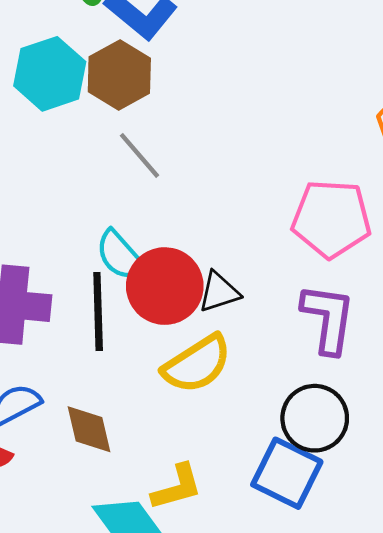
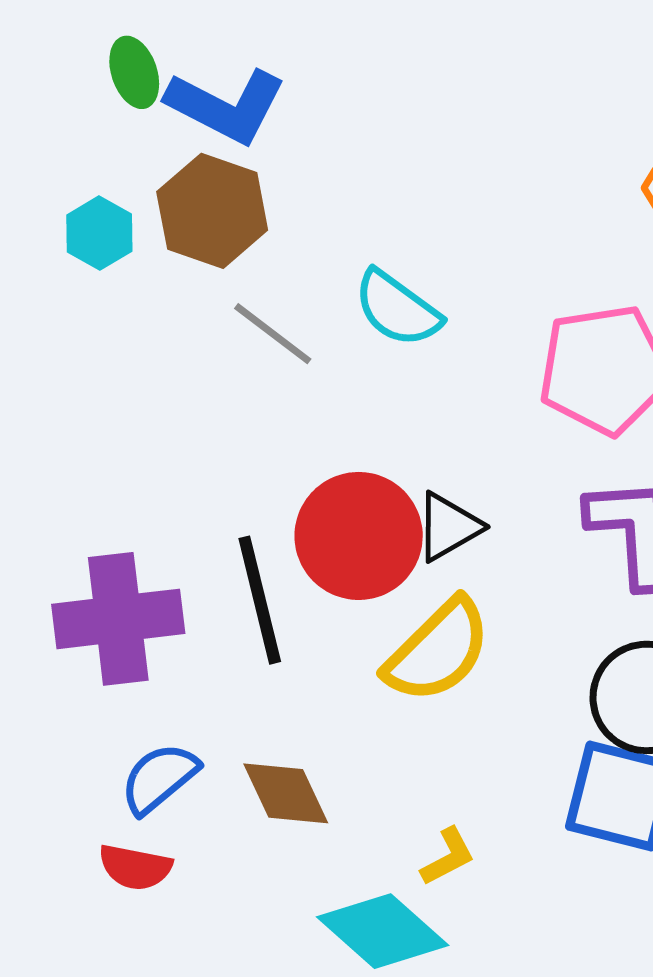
cyan hexagon: (50, 74) -> (99, 233), size x0.6
cyan semicircle: (120, 255) -> (397, 309), moved
yellow L-shape: (177, 487) -> (448, 857), size x0.7

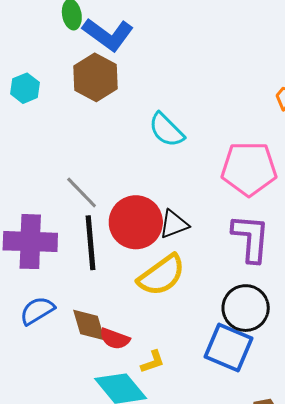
cyan hexagon: (99, 233) -> (25, 88), moved
gray line: (273, 334) -> (82, 193), moved
red semicircle: (135, 867) -> (115, 339), moved

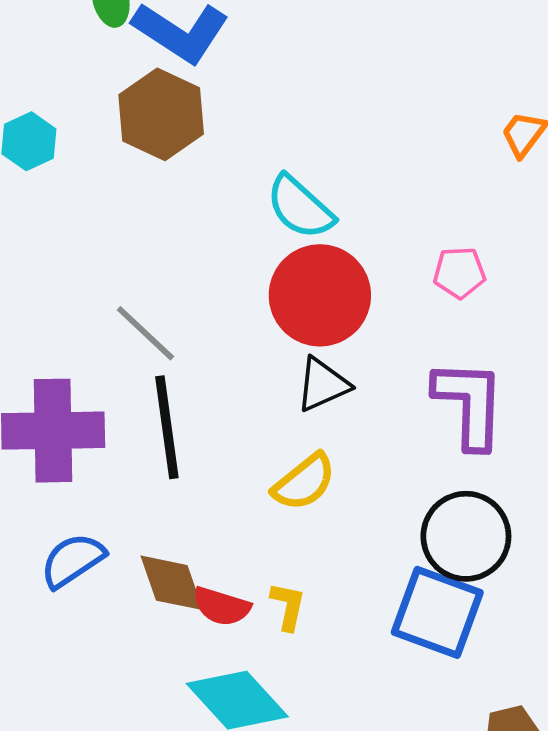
pink pentagon: (249, 169) -> (459, 273), size x0.5
red circle: (136, 222) -> (320, 295), moved
yellow semicircle: (161, 275) -> (304, 482), size x0.7
yellow L-shape: (153, 362) -> (288, 606), moved, turned -56

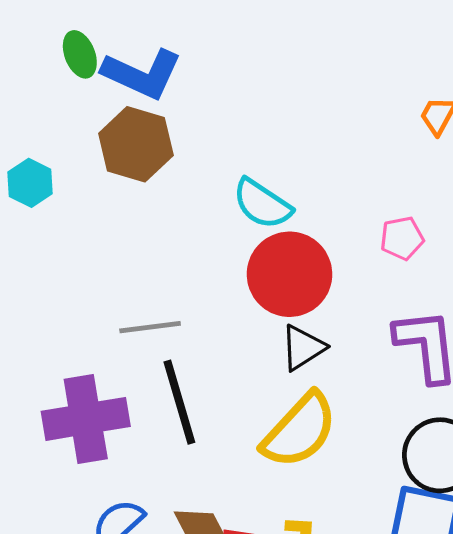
gray line: (145, 333) -> (150, 327), turned -42
yellow semicircle: (304, 482) -> (299, 430), size x1.5

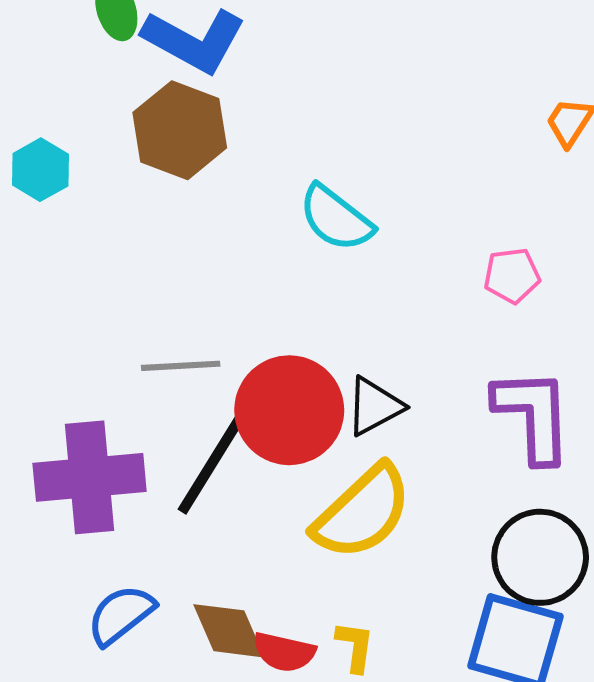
red circle: (289, 274) -> (289, 410), moved
black line: (179, 402) -> (211, 465), turned 44

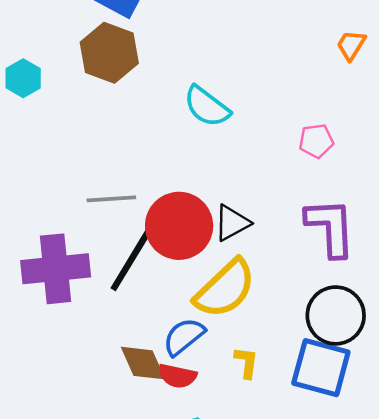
blue semicircle: (121, 615) -> (184, 337), moved
yellow L-shape: (355, 646) -> (246, 362), moved

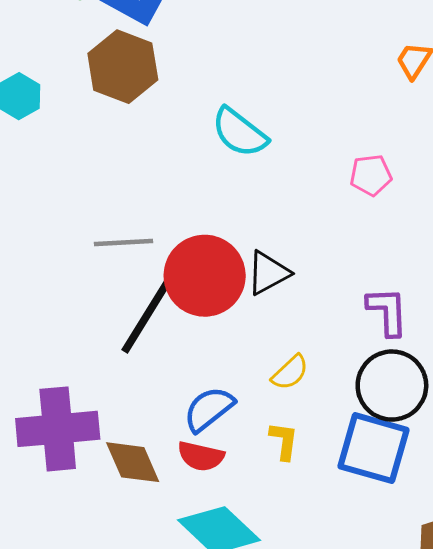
purple L-shape: (330, 227) -> (387, 311), moved, size x0.7
purple cross: (56, 269) -> (58, 429), moved
yellow semicircle: (225, 289) -> (290, 372), moved, size x0.5
brown diamond: (143, 363) -> (133, 462), moved

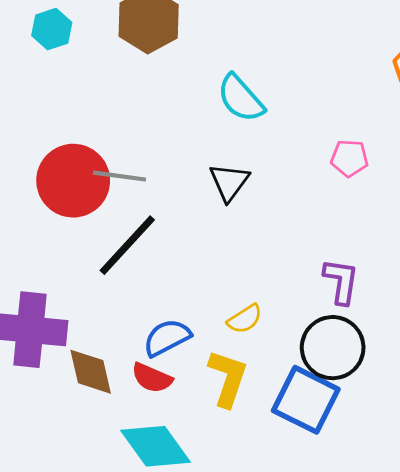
black triangle: (268, 273) -> (229, 182), moved, turned -36
red circle: (205, 276) -> (73, 181), moved
yellow L-shape: (284, 441) -> (228, 378), size x1.6

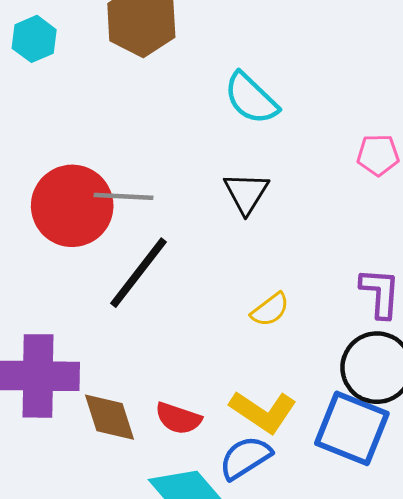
yellow semicircle: (245, 319) -> (270, 310), moved
blue semicircle: (167, 338) -> (245, 458), moved
yellow L-shape: (228, 378) -> (263, 412), turned 110

